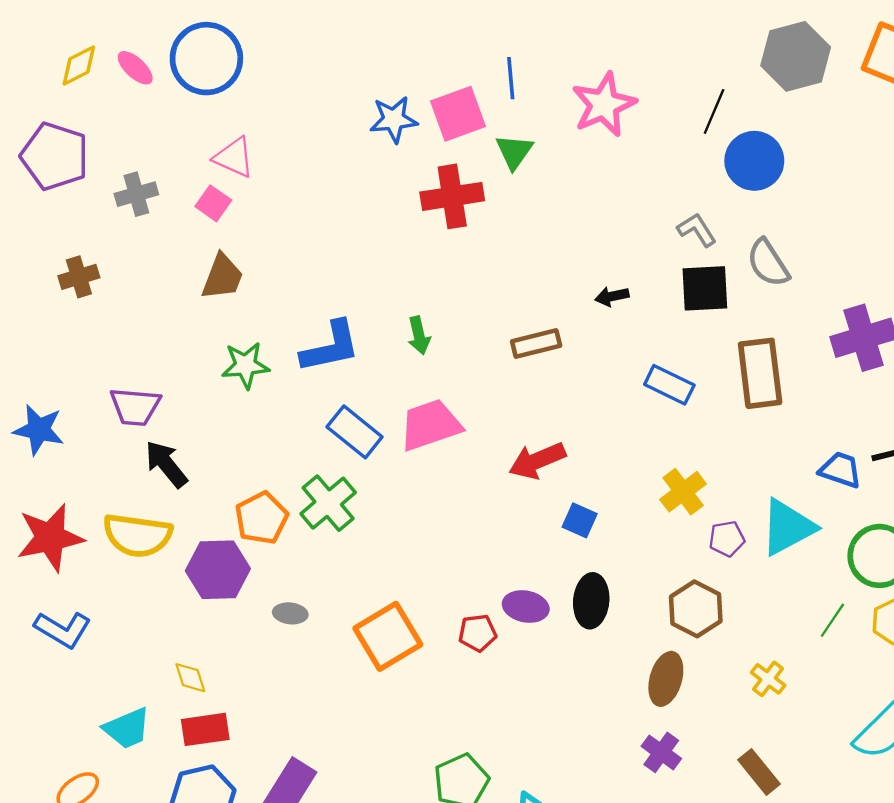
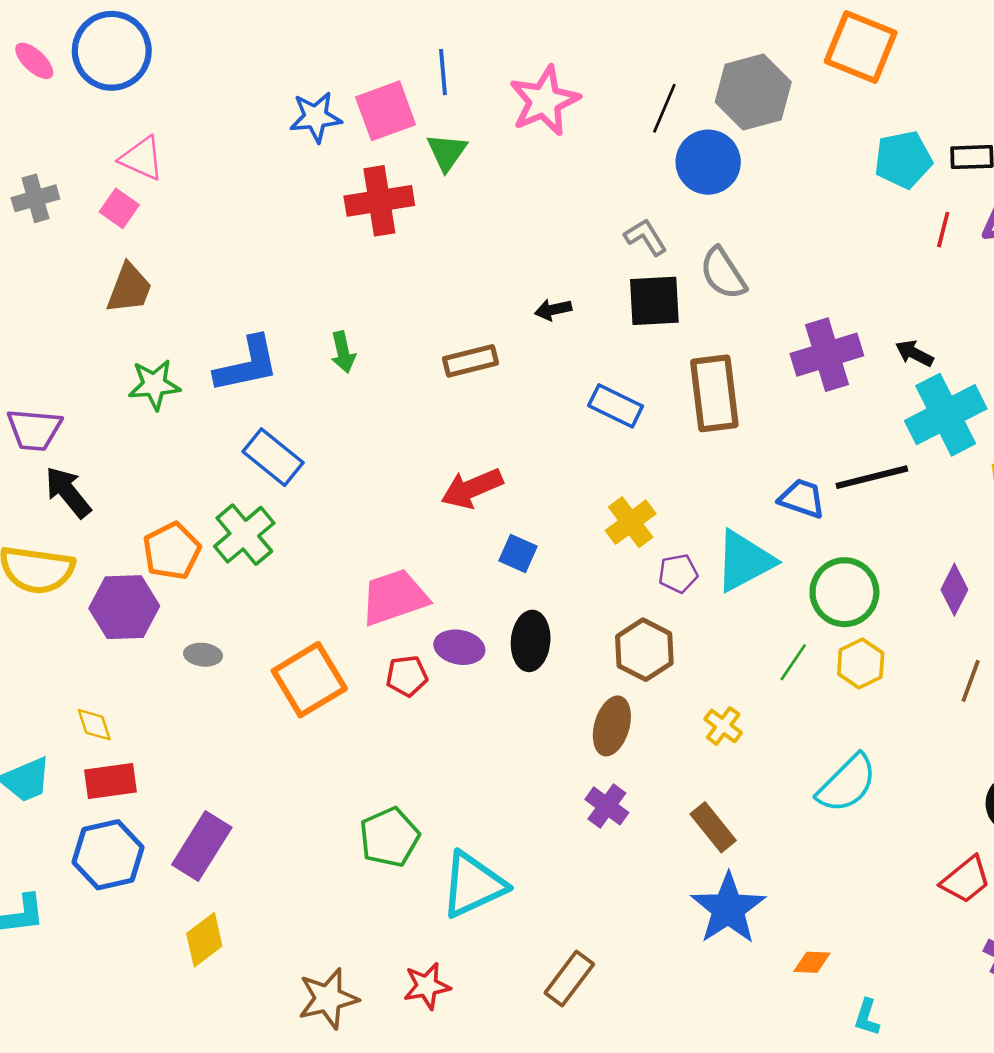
gray hexagon: (796, 56) -> (753, 92), moved
pink trapezoid: (430, 425) -> (394, 597), moved

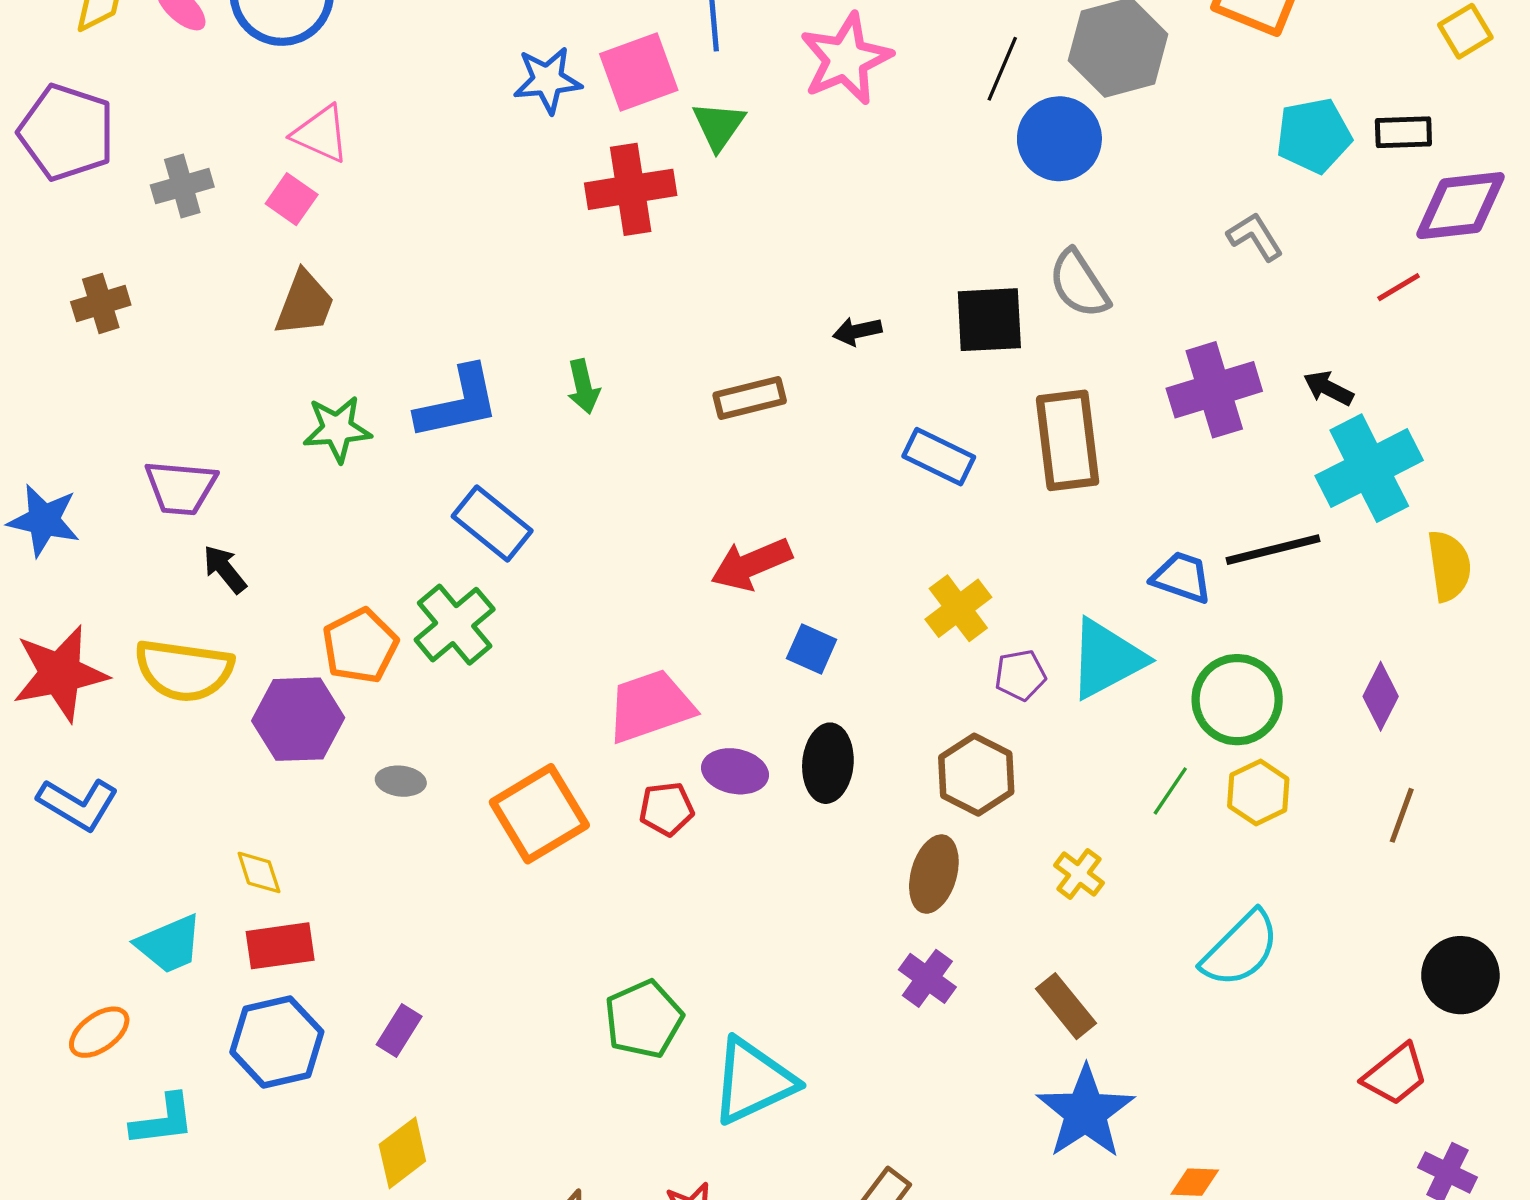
red line: (943, 230) -> (1399, 287), moved, turned 45
gray L-shape: (646, 237) -> (1255, 237), moved
black arrow: (68, 492) -> (225, 569), size x0.7
purple rectangle: (202, 846) -> (399, 1031), size x0.6

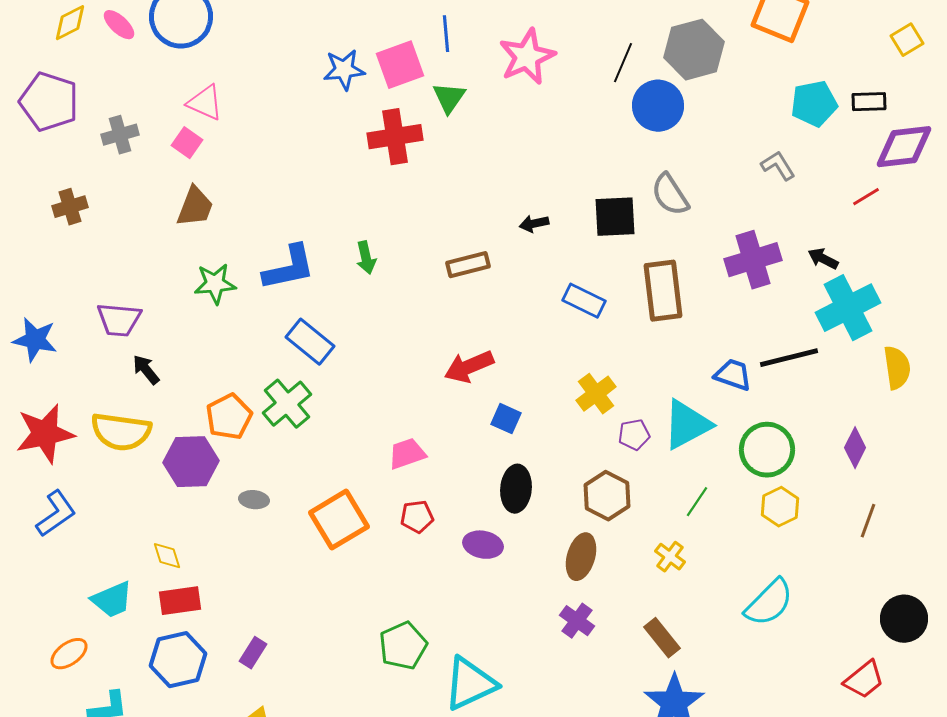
pink trapezoid: (650, 706) -> (407, 454), size x0.7
purple ellipse: (735, 771) -> (483, 545), moved
green line: (1170, 791) -> (697, 502), moved
blue L-shape: (78, 804) -> (56, 514), turned -66

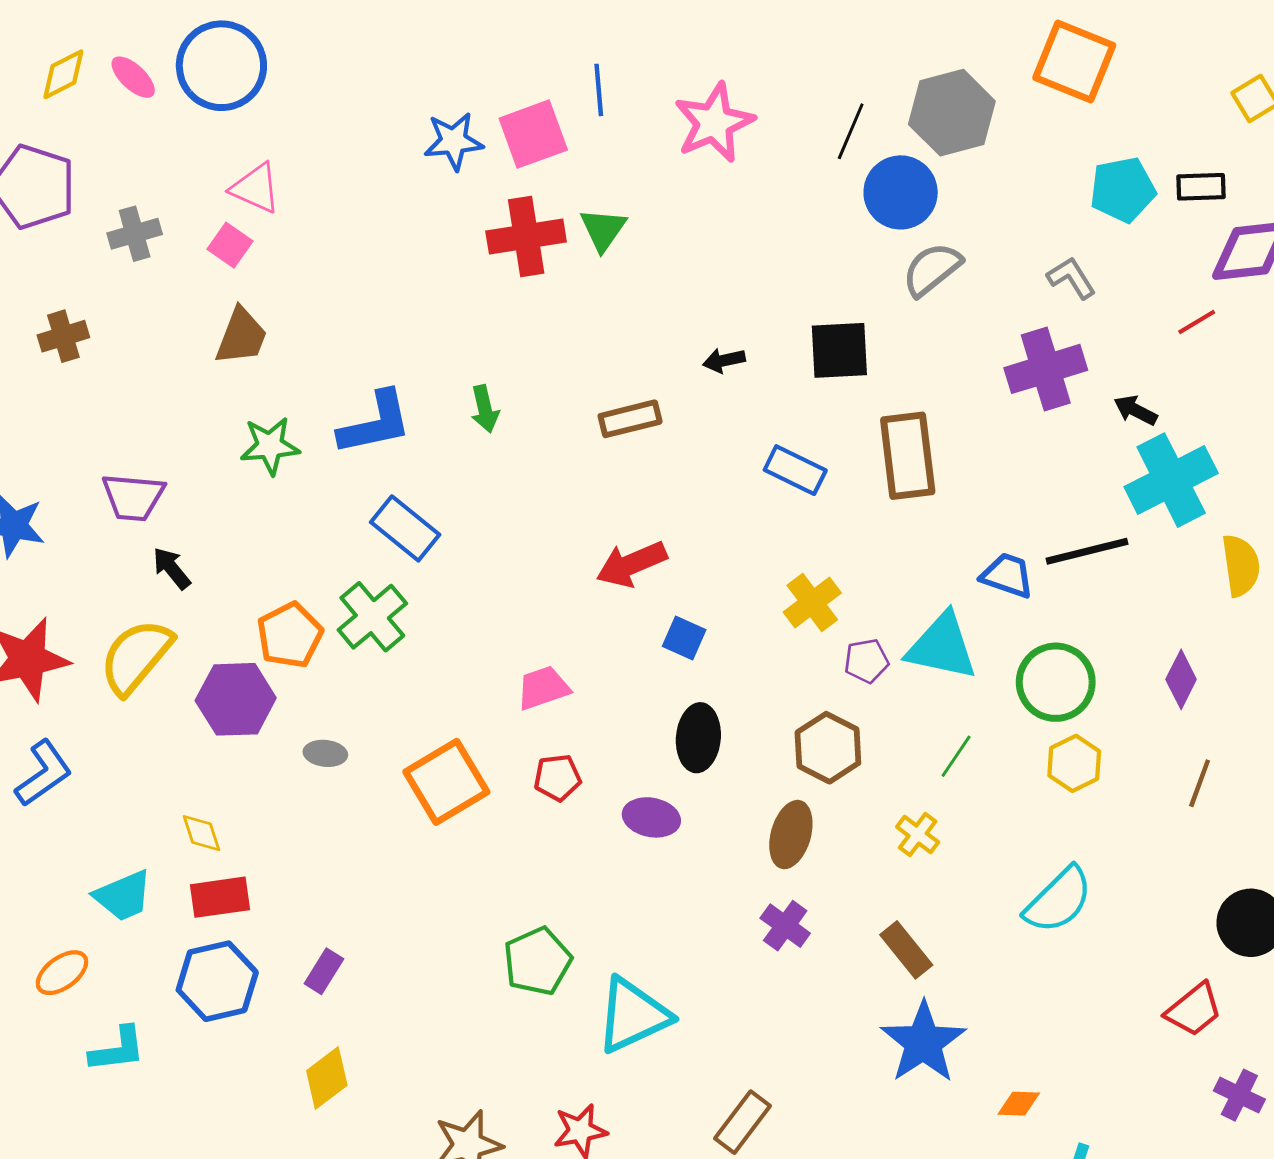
green triangle: (449, 98) -> (603, 229), moved
gray semicircle: (670, 195) -> (932, 269), moved, turned 84
purple cross: (753, 260) -> (1046, 369), moved
cyan triangle: (687, 425) -> (942, 647), turned 40
yellow semicircle: (121, 432) -> (136, 657), turned 122

